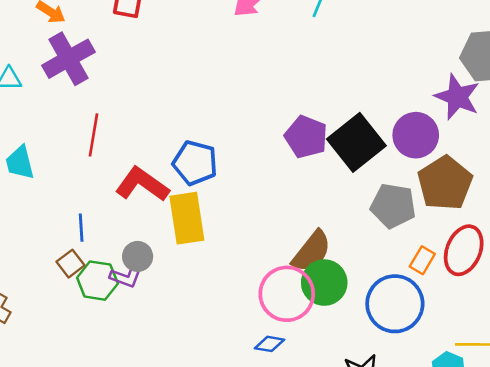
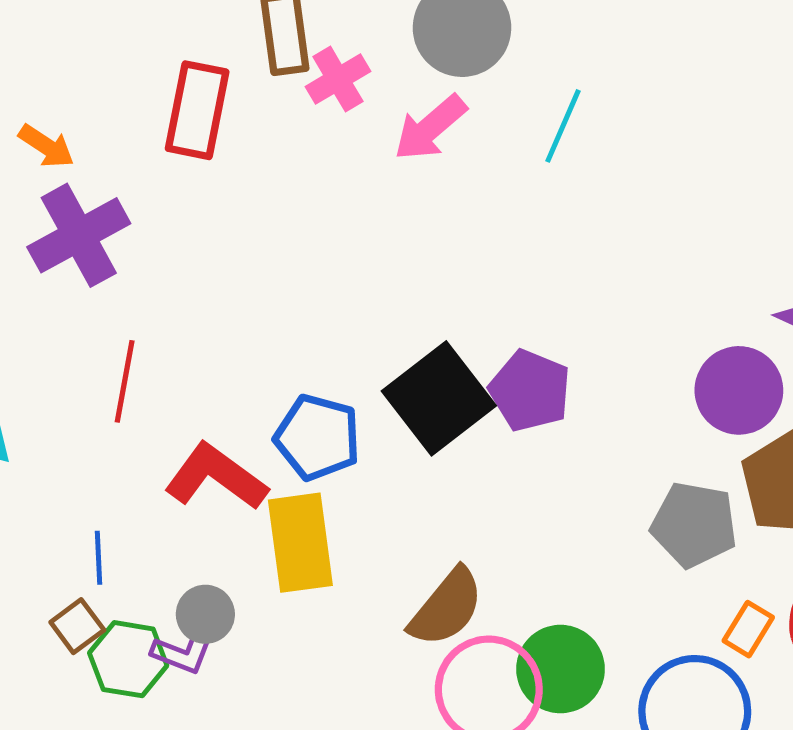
black square: (356, 142) -> (439, 398), moved
brown semicircle: (312, 252) -> (446, 607), moved

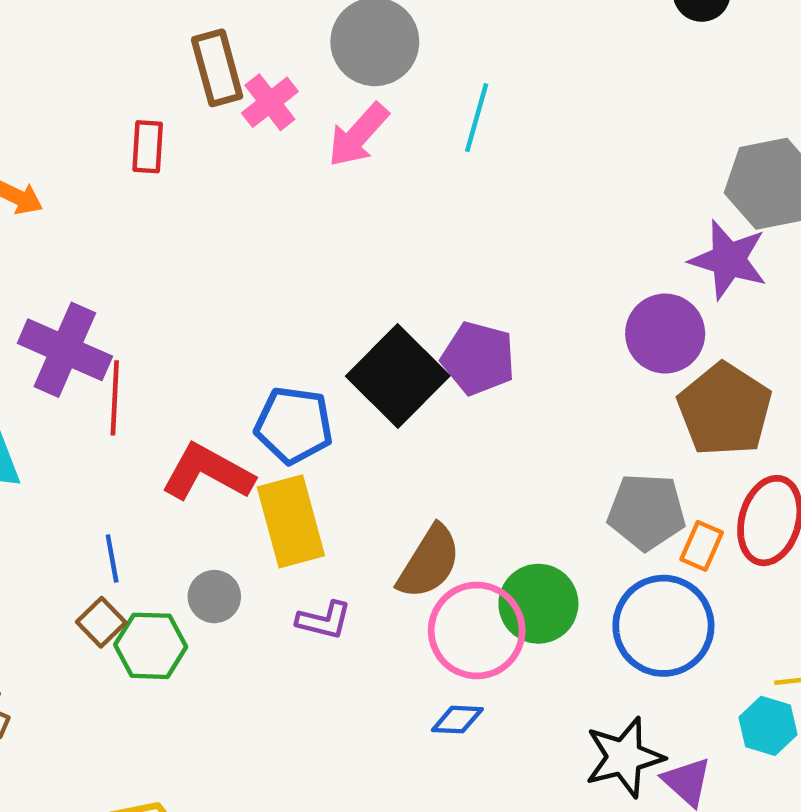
red rectangle: (197, 110) -> (148, 147), size x0.6
purple cross: (79, 235) -> (65, 350), moved, turned -30
gray pentagon: (694, 525) -> (647, 512), moved
purple L-shape: (182, 653) -> (324, 620), moved

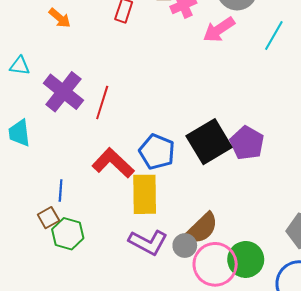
red line: (115, 398) -> (102, 103), moved
gray circle: (214, 597) -> (185, 246), moved
purple L-shape: (324, 620) -> (148, 242), size x1.5

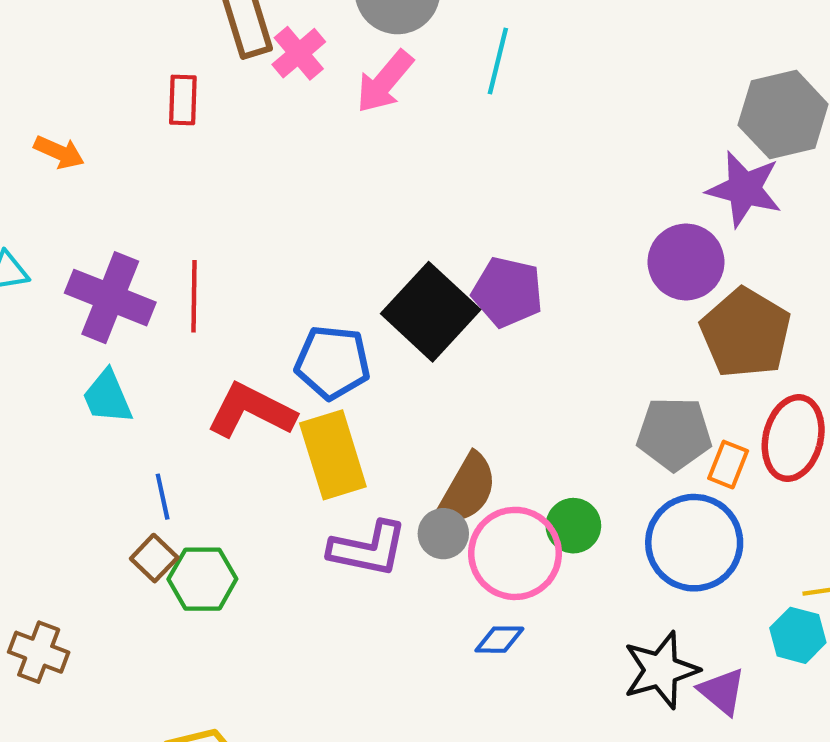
cyan trapezoid: (19, 133) -> (107, 397), moved
green circle: (246, 259) -> (573, 526), size x0.7

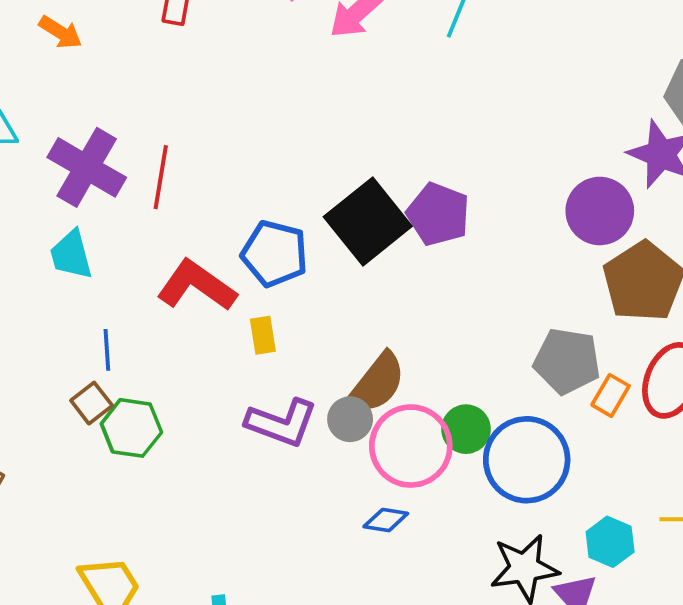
yellow rectangle: (333, 455) -> (263, 335), size x0.5
blue circle: (694, 543) -> (527, 460), moved
cyan hexagon: (798, 635) -> (610, 542), moved

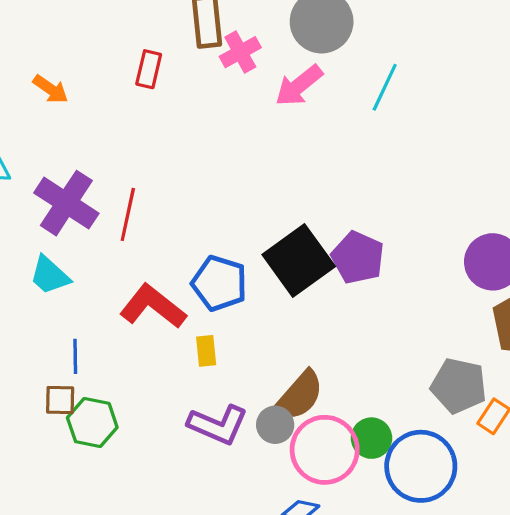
cyan trapezoid: (71, 255) -> (50, 275), turned -36
brown square: (92, 403) -> (60, 400), turned 36

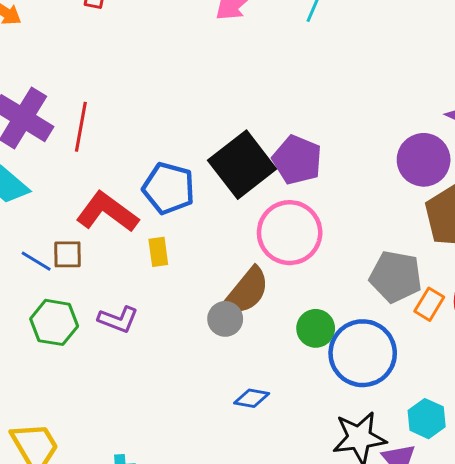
blue line: (75, 356) -> (36, 261), turned -56
brown square: (60, 400) -> (68, 254), moved
purple L-shape: (218, 425) -> (118, 319), moved, size x0.7
pink circle: (325, 450) -> (290, 233), moved

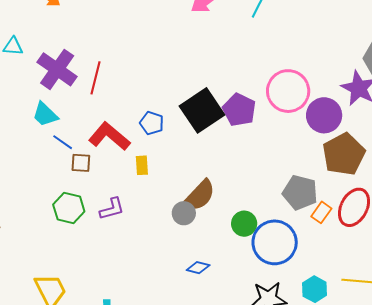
blue pentagon: (169, 188) -> (152, 123), size x0.7
pink circle: (290, 233) -> (288, 91), moved
blue line: (36, 261) -> (63, 142), moved
purple L-shape: (118, 319) -> (112, 209), turned -40

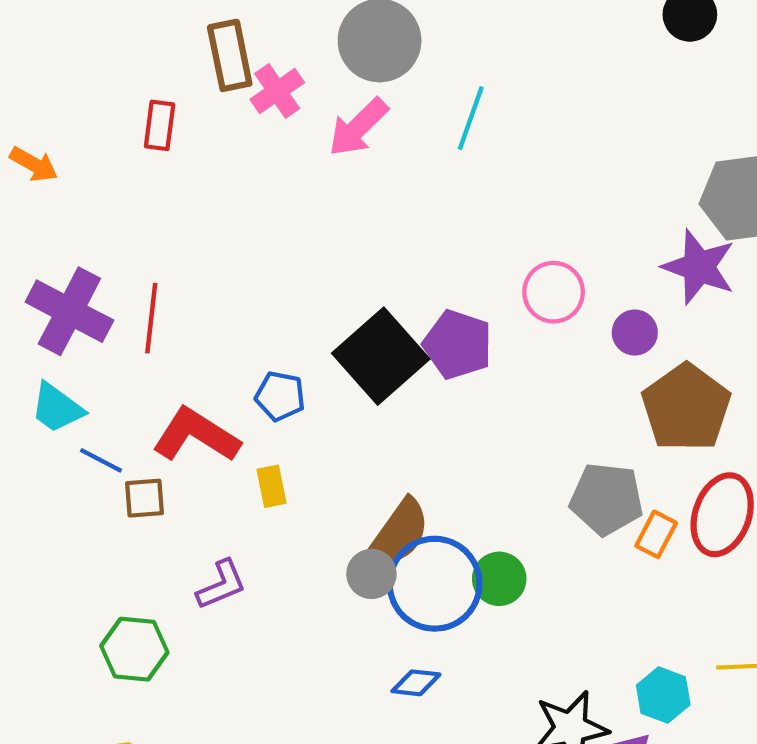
pink circle: (288, 91) -> (554, 292), size x0.7
purple circle: (324, 115) -> (635, 333), size x0.6
green hexagon: (69, 208) -> (134, 649), moved
blue circle: (275, 242) -> (435, 584), moved

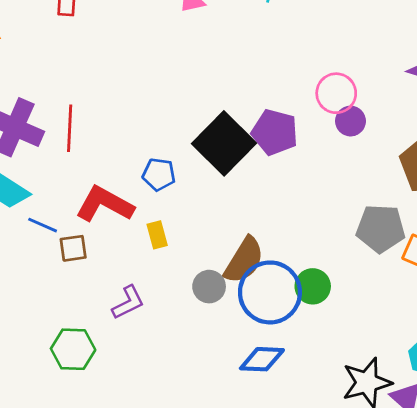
purple circle: (635, 333) -> (350, 121), moved
gray circle: (371, 574) -> (209, 287), moved
blue diamond: (416, 683) -> (262, 359), size x1.4

